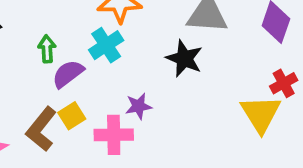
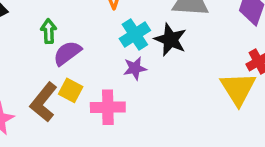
cyan cross: (106, 45) -> (135, 34), moved
purple star: (139, 106) -> (135, 68), moved
yellow square: (72, 116) -> (71, 90), turned -30

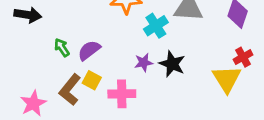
green arrow: (49, 31) -> (62, 48), moved, turned -30
cyan cross: (135, 34) -> (156, 26), moved
black star: (170, 40) -> (172, 64), moved

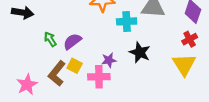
cyan cross: (156, 26) -> (127, 21), turned 30
red cross: (243, 57) -> (190, 39), moved
purple star: (144, 63) -> (109, 60), moved

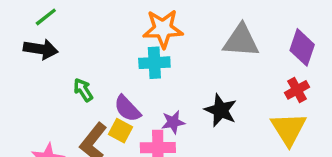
cyan cross: (127, 21) -> (154, 63), moved
purple semicircle: (72, 41) -> (127, 109), moved, turned -96

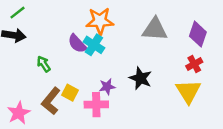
cyan cross: (154, 63) -> (94, 45), turned 36
purple semicircle: (127, 109) -> (77, 44), moved

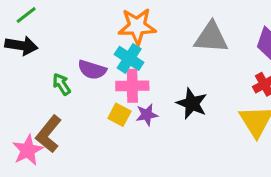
purple semicircle: (77, 44) -> (92, 70), moved, turned -30
yellow square: (70, 93) -> (119, 115), moved
brown L-shape: (51, 101) -> (49, 134), moved
pink cross: (96, 105) -> (132, 86), moved

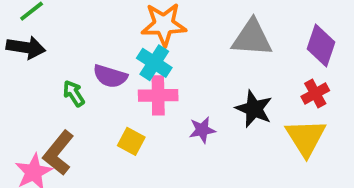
black star: (192, 103) -> (254, 109), moved
yellow square: (119, 115) -> (131, 141), moved
purple star: (147, 115) -> (202, 130), moved

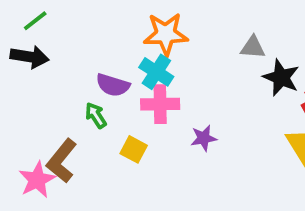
gray triangle: (252, 38) -> (253, 47), size x0.6
green arrow: (74, 93) -> (96, 115), moved
black star: (254, 109) -> (281, 78), moved

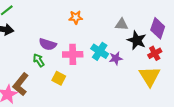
orange star: (166, 34) -> (76, 17), size x0.6
cyan cross: (156, 72) -> (100, 51), moved
purple star: (204, 138) -> (116, 58), moved

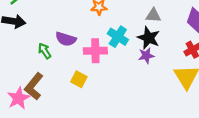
black star: (137, 40) -> (149, 38), moved
cyan cross: (100, 51) -> (118, 37), moved
green arrow: (39, 60) -> (45, 51), moved

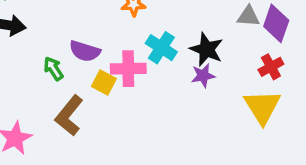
gray triangle: (153, 15) -> (248, 16), moved
yellow square: (79, 79) -> (104, 82), moved
brown L-shape: (34, 86) -> (69, 116), moved

